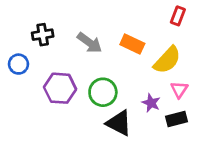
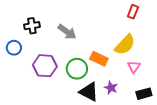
orange rectangle: (132, 44) -> (99, 59), moved
purple star: (151, 103) -> (111, 88), moved
black rectangle: (177, 119) -> (144, 94), moved

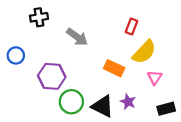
red rectangle: (133, 12) -> (131, 27), moved
black cross: (32, 26) -> (39, 17), moved
green circle: (77, 69) -> (71, 102), moved

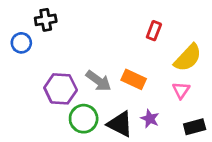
gray arrow: (77, 37) -> (98, 81), moved
yellow semicircle: (144, 52) -> (188, 58), moved
blue circle: (16, 55) -> (21, 43), moved

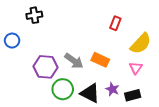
blue circle: (21, 43) -> (12, 41), moved
black rectangle: (195, 127) -> (133, 95), moved

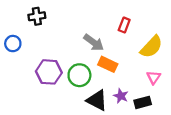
gray arrow: (74, 61) -> (94, 42), moved
pink triangle: (136, 68) -> (154, 77), moved
green circle: (63, 89) -> (79, 75), moved

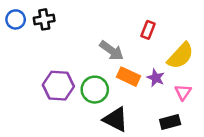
blue circle: (13, 44) -> (16, 19), moved
purple star: (121, 96) -> (156, 78), moved

